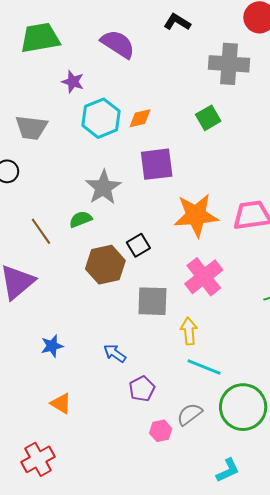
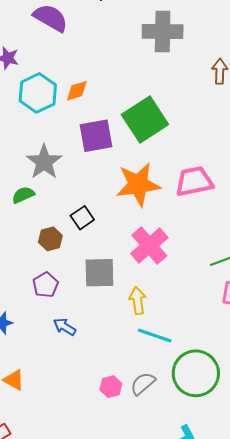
green square: (208, 118) -> (145, 120), moved, size x1.8
brown hexagon: (105, 265) -> (50, 239), size x0.6
purple pentagon: (142, 389) -> (45, 285), moved
pink hexagon: (161, 431) -> (111, 387), moved

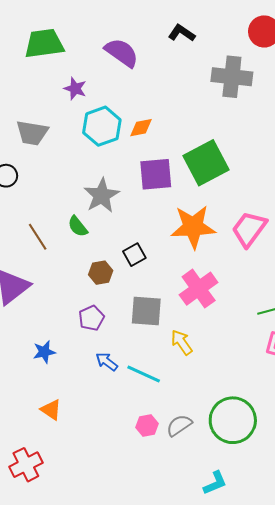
pink trapezoid: (194, 181) -> (249, 229), turned -48
green semicircle: (23, 195) -> (78, 226), turned -110
yellow arrow: (138, 301) -> (182, 342), turned -32
cyan line: (155, 335) -> (144, 374), moved

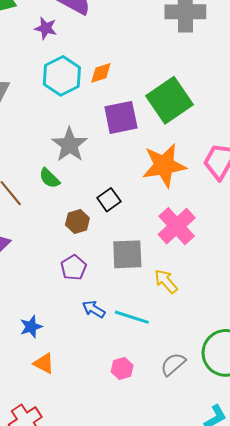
purple star: (75, 89) -> (46, 28), moved
blue star: (44, 352) -> (31, 327), moved
pink hexagon: (147, 425) -> (122, 368), moved

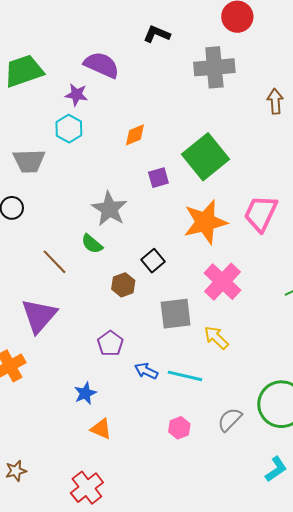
cyan hexagon: (62, 76) -> (69, 129), moved, size x0.7
purple square: (121, 117) -> (158, 178), size x0.6
purple pentagon: (74, 268) -> (110, 343), moved

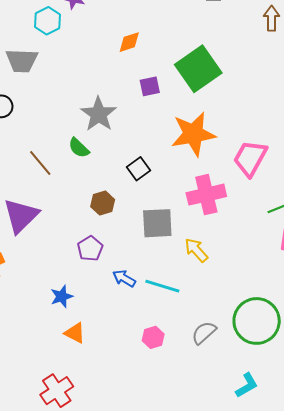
cyan hexagon: (69, 129) -> (48, 21), moved
pink trapezoid: (261, 213) -> (250, 158), moved
pink cross: (222, 282) -> (206, 195), turned 30
brown hexagon: (123, 285) -> (103, 203), moved

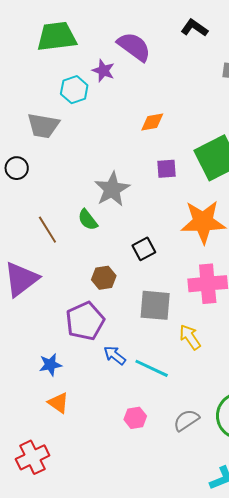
purple pentagon: (90, 248) -> (85, 321), size x1.5

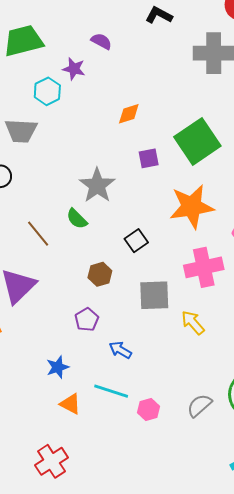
purple semicircle: (134, 47) -> (101, 41), size x0.6
purple pentagon: (85, 321) -> (87, 320), size x0.6
cyan line: (152, 368) -> (111, 391), moved

